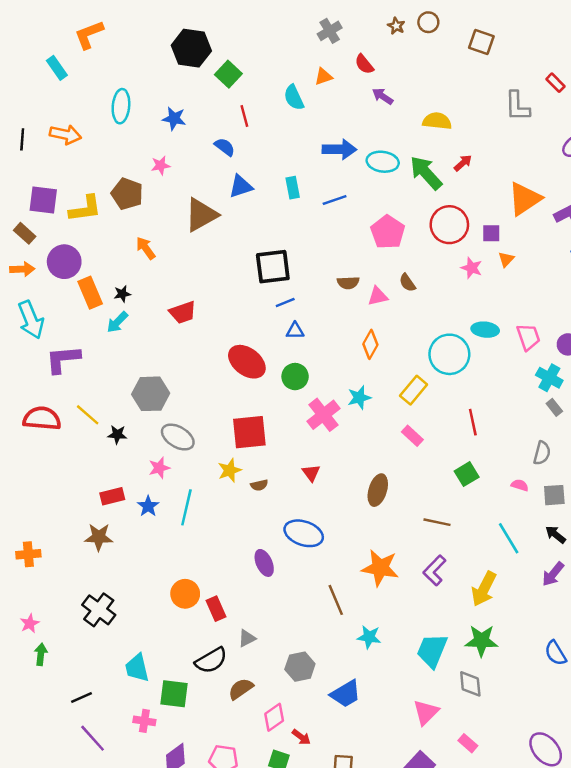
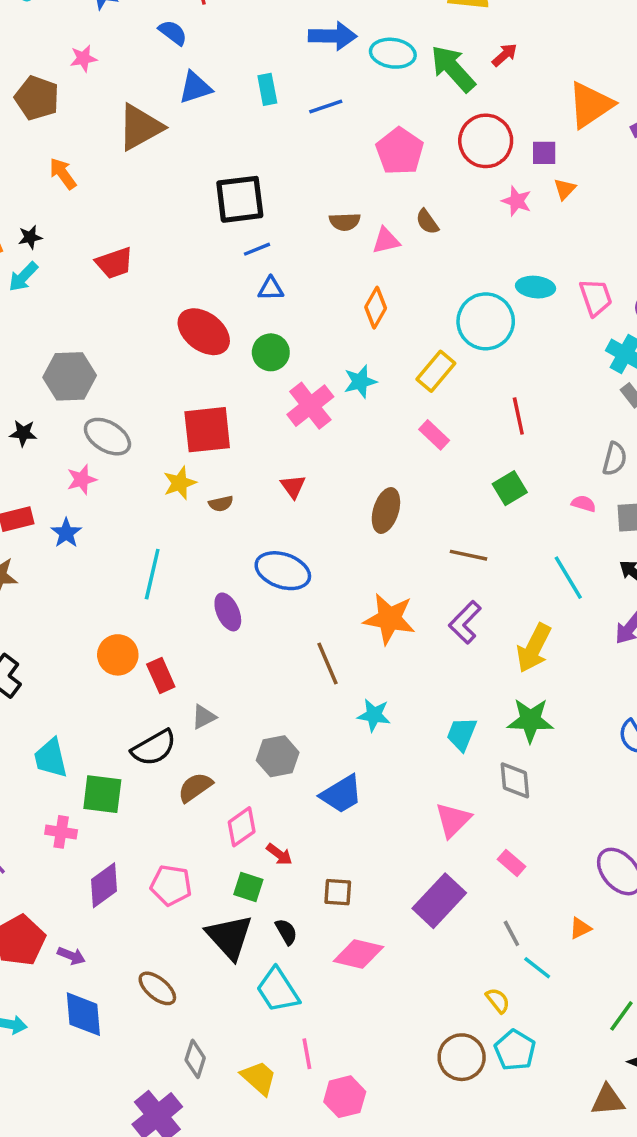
cyan line: (186, 507) -> (152, 574), moved
cyan trapezoid: (432, 651) -> (462, 734), size x0.7

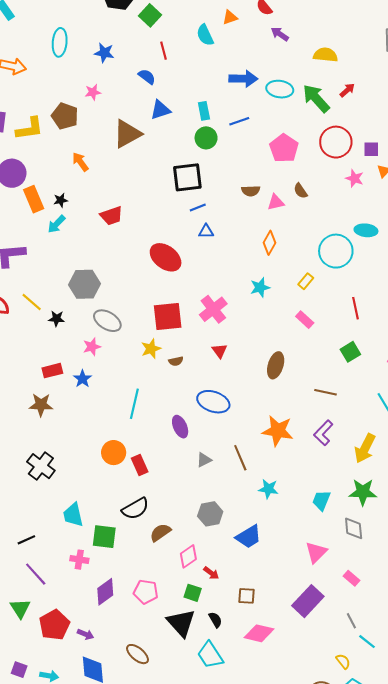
green circle: (271, 352) -> (206, 138), moved
yellow rectangle: (436, 371) -> (306, 281), size x0.7
pink cross: (310, 406) -> (213, 309), moved
gray triangle: (204, 717) -> (204, 460), moved

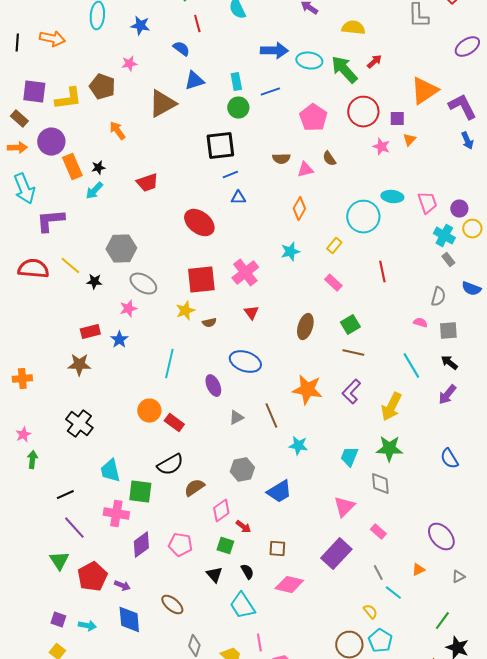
green square: (350, 352) -> (350, 325), moved
red rectangle: (140, 465) -> (174, 423), turned -30
pink cross: (79, 560) -> (116, 514), size x1.4
black triangle: (181, 623) -> (214, 575), size x0.6

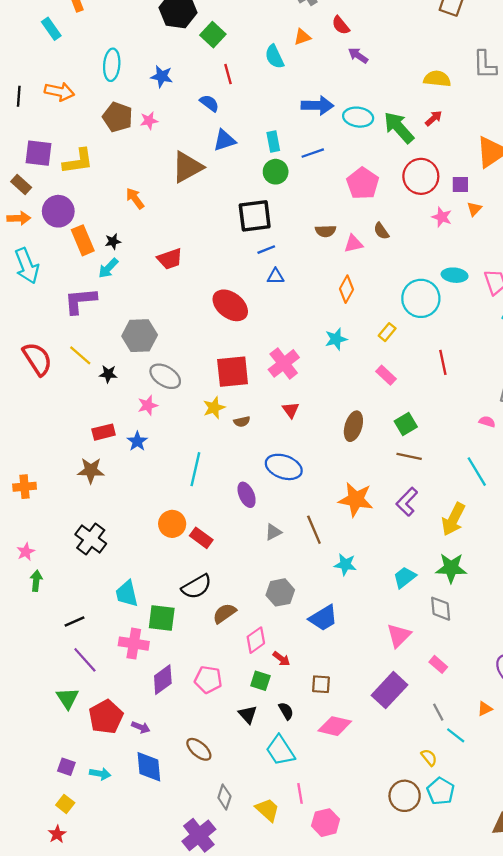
yellow semicircle: (353, 28) -> (437, 79), moved
brown pentagon: (102, 87) -> (118, 117), moved
purple L-shape: (50, 221) -> (80, 301), moved
red semicircle: (33, 269) -> (37, 359), turned 52
cyan trapezoid: (349, 457) -> (405, 577), turned 30

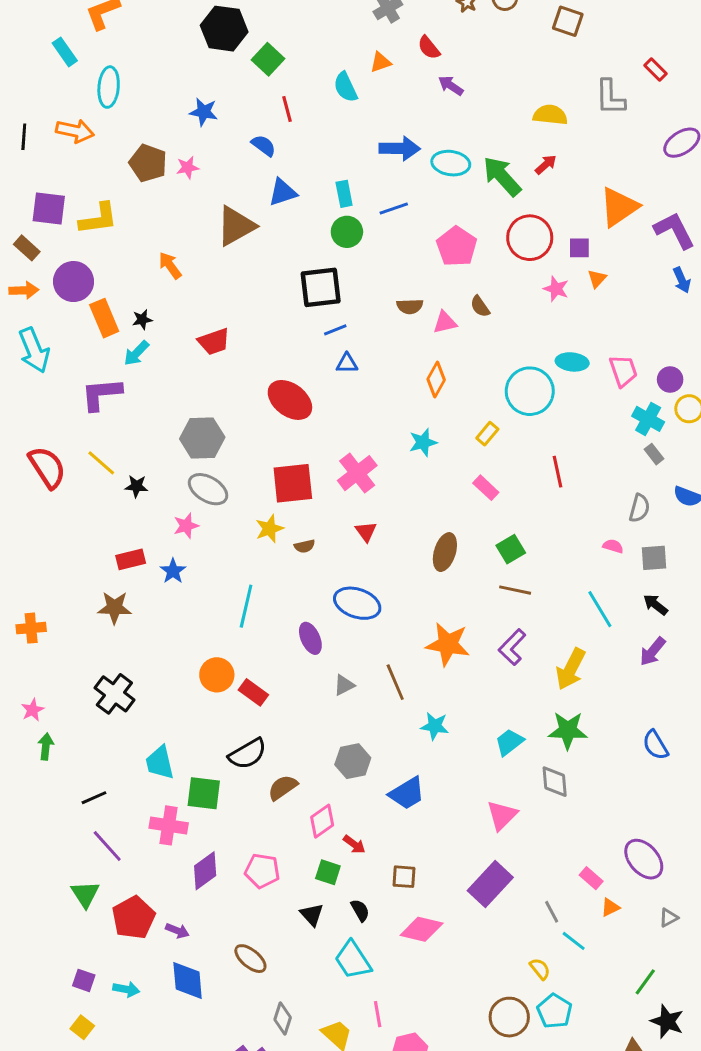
cyan ellipse: (112, 65) -> (109, 87), moved
gray hexagon: (140, 336) -> (202, 438), moved
pink rectangle: (438, 664) -> (591, 878), moved

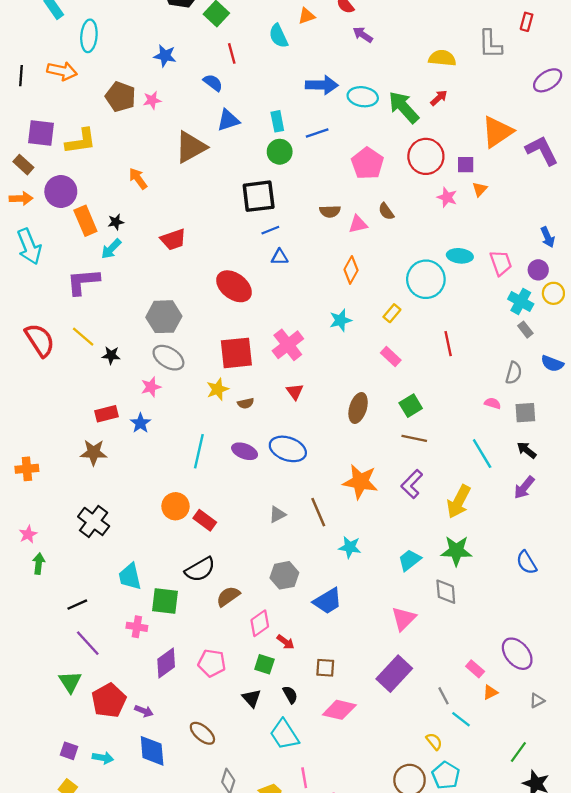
red rectangle: (655, 70) -> (527, 22), turned 60
blue arrow: (682, 280) -> (548, 237), moved
purple ellipse: (310, 638) -> (245, 451), moved, turned -45
pink cross: (169, 825) -> (137, 627), size x0.7

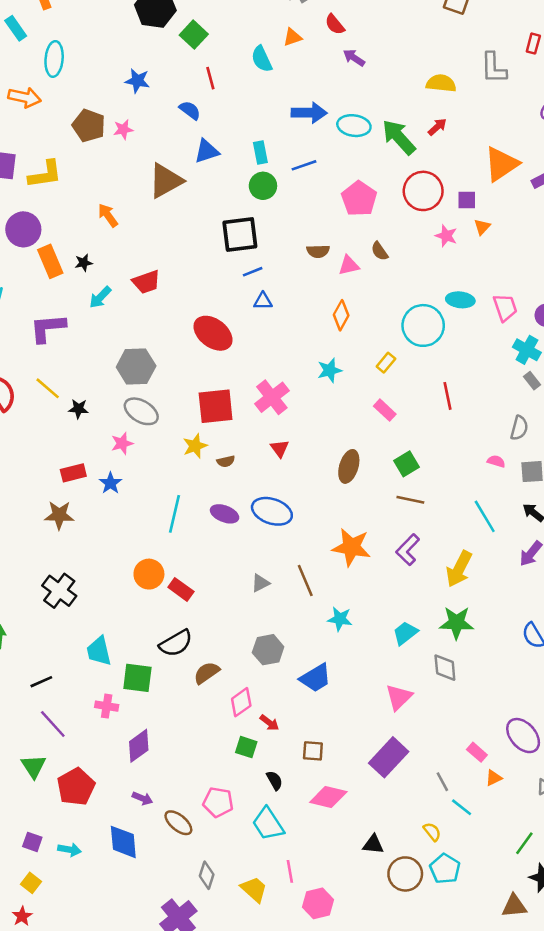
cyan arrow: (111, 249) -> (100, 297), moved
pink pentagon: (212, 663) -> (218, 802), moved
black triangle: (252, 698) -> (373, 844), moved, turned -42
purple arrow: (144, 711) -> (143, 798), moved

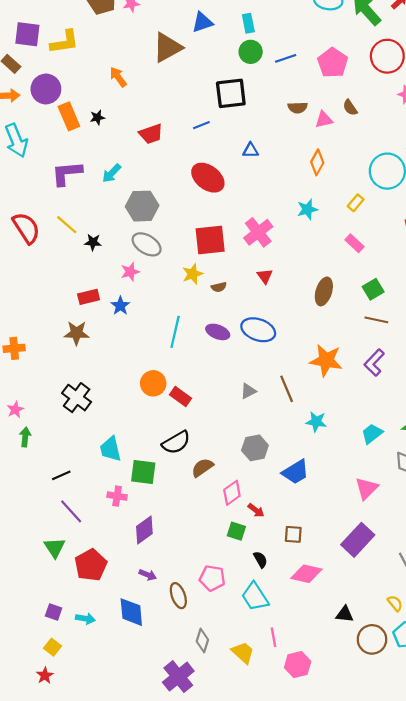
blue line: (304, 165) -> (286, 58), moved
blue line: (253, 272) -> (201, 125), moved
cyan arrow: (100, 297) -> (112, 173), moved
brown ellipse: (178, 823) -> (178, 596), turned 30

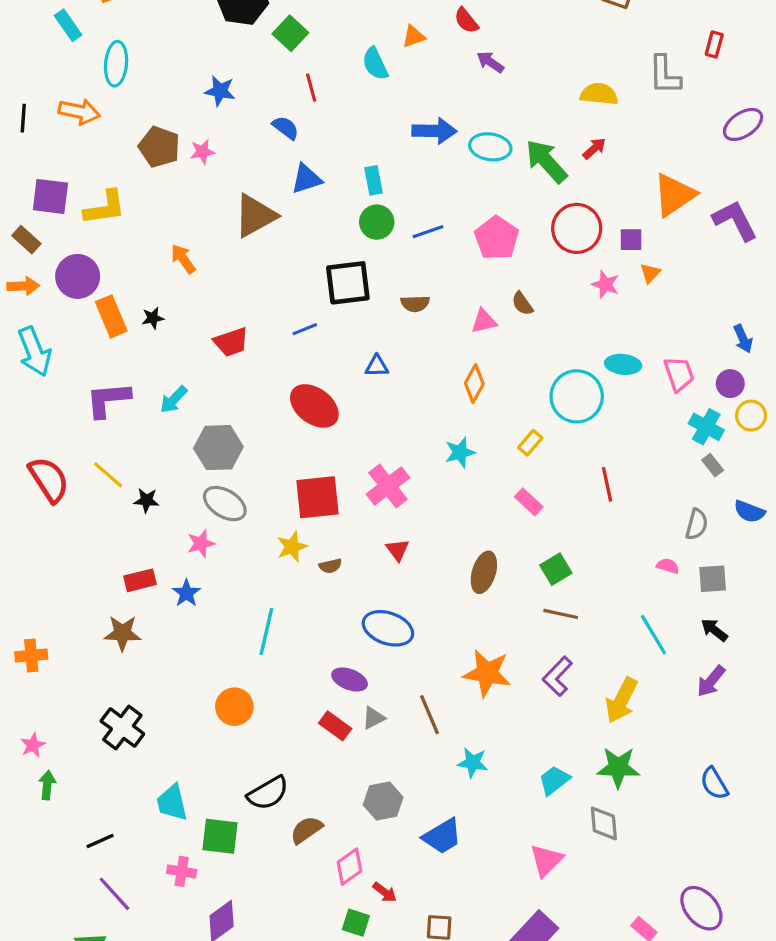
brown semicircle: (298, 108) -> (415, 304), moved
purple ellipse: (218, 332) -> (350, 679), moved
red rectangle: (181, 396) -> (335, 726), moved

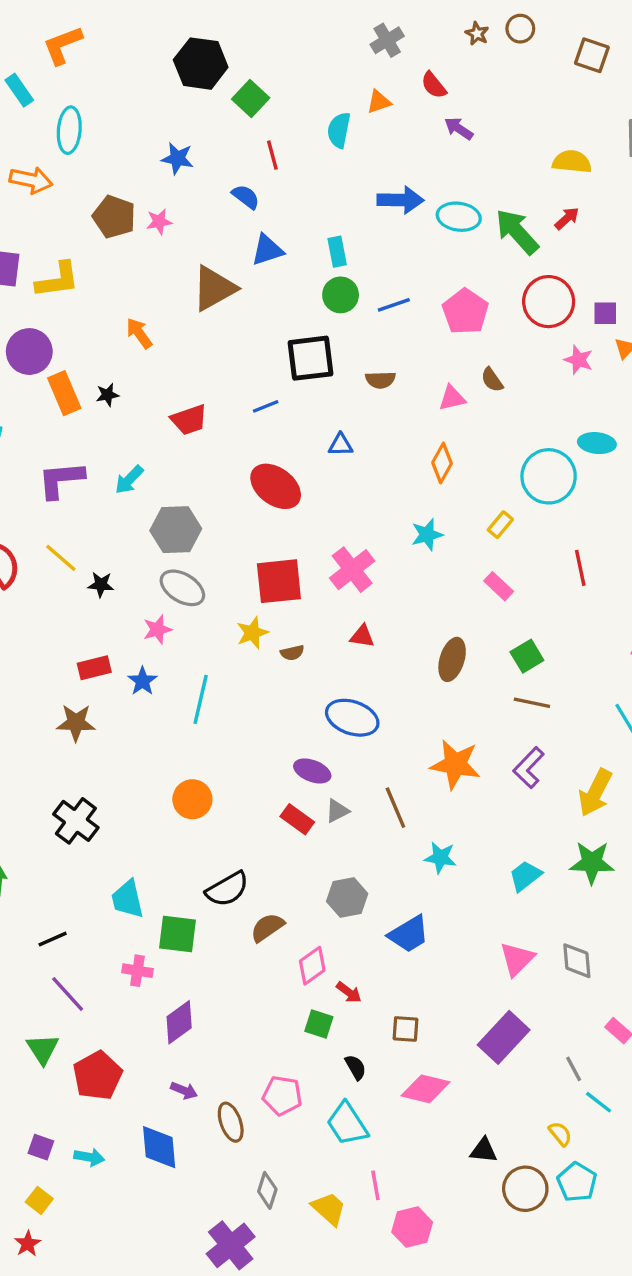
cyan semicircle: (375, 64) -> (339, 130), turned 36
red triangle: (398, 550) -> (362, 636), turned -45
cyan line: (266, 632) -> (201, 699), moved
gray diamond: (604, 823) -> (577, 961), moved

